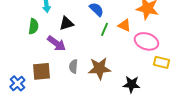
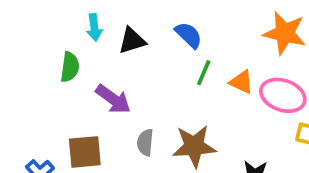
black triangle: (66, 23) -> (132, 41), moved
orange triangle: (124, 25) -> (241, 82), moved

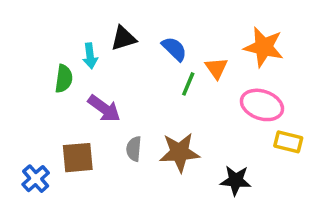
cyan arrow: (94, 27) -> (90, 56), moved
black triangle: (132, 41) -> (123, 38), moved
orange triangle: (241, 82) -> (216, 68), moved, turned 30

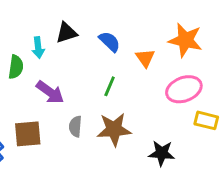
green line: (188, 84) -> (110, 86), moved
pink ellipse: (262, 105) -> (184, 89), turned -40

